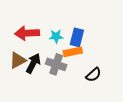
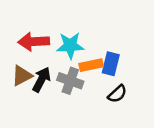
cyan star: (56, 36) -> (70, 46), size x1.5
blue rectangle: (77, 37) -> (111, 64), moved

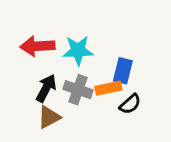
orange rectangle: (91, 65) -> (108, 88), moved
brown triangle: (22, 76) -> (49, 117), moved

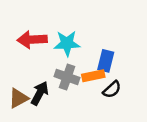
black arrow: (46, 88) -> (40, 93), moved
brown triangle: (49, 117) -> (18, 98), moved

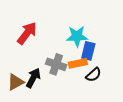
red arrow: (32, 40) -> (27, 33), turned 130
cyan star: (67, 43) -> (77, 36), moved

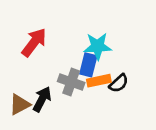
blue rectangle: (88, 51) -> (88, 65), moved
black semicircle: (94, 75) -> (119, 83), moved

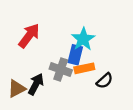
cyan star: (98, 46) -> (83, 39), turned -30
black semicircle: (119, 83) -> (105, 81), moved

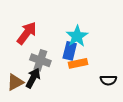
gray cross: (61, 69) -> (40, 60), moved
black semicircle: (105, 81) -> (108, 80), moved, turned 42

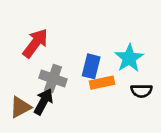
cyan star: (77, 36) -> (129, 58), moved
black semicircle: (108, 80) -> (141, 91), moved

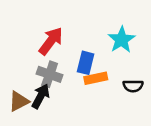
red arrow: (35, 43) -> (51, 41), moved
cyan star: (129, 58) -> (121, 40), moved

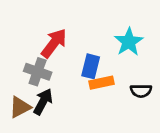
gray cross: (50, 74) -> (38, 72), moved

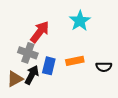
cyan star: (129, 42) -> (80, 21), moved
blue rectangle: (91, 66) -> (49, 66), moved

